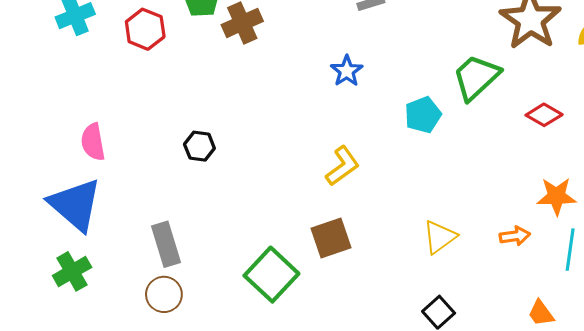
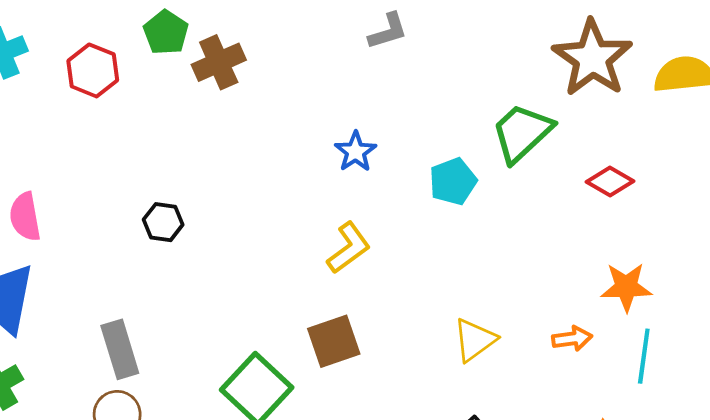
blue star: (347, 71) -> (355, 152), moved

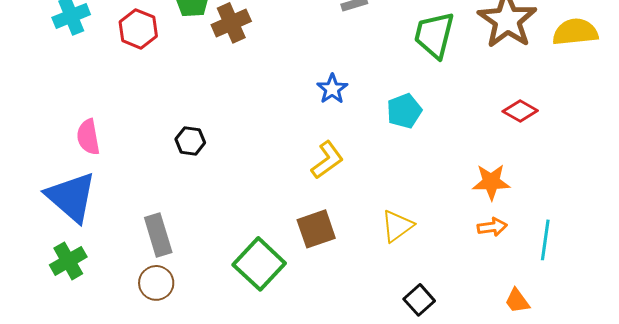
green trapezoid: (522, 133) -> (434, 35), moved, turned -33
orange star: (626, 287) -> (491, 182), moved
yellow triangle: (475, 340) -> (397, 226), moved

